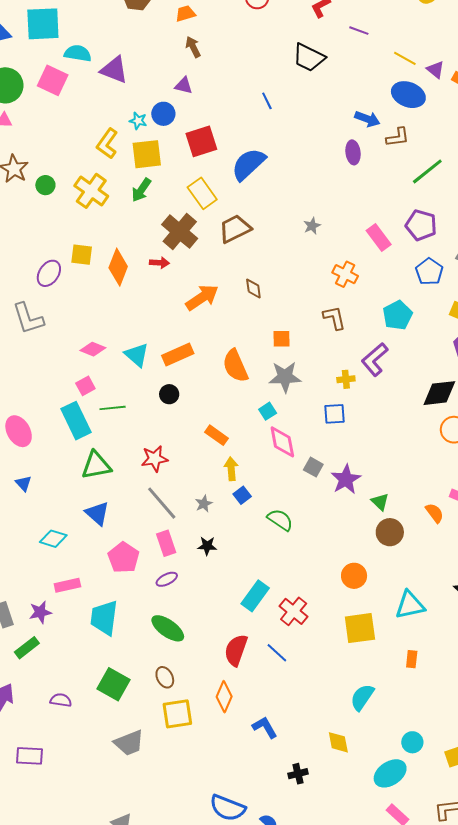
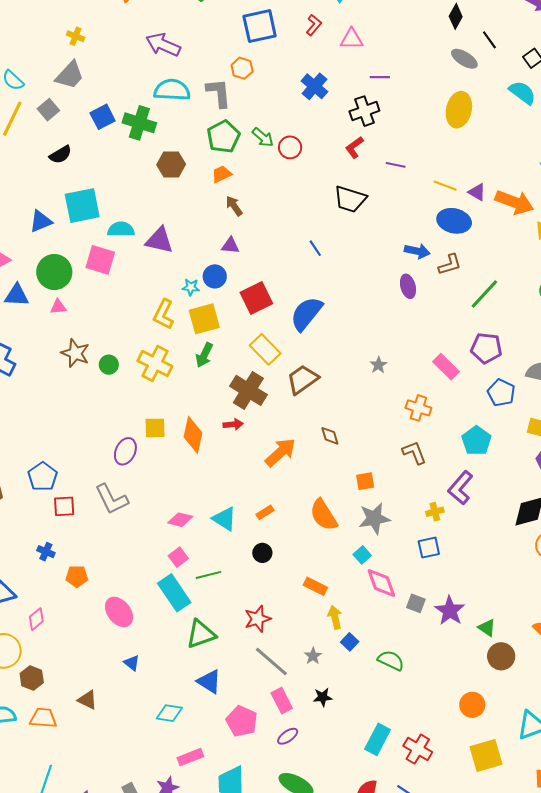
orange rectangle: (178, 355) -> (265, 512), size x0.6

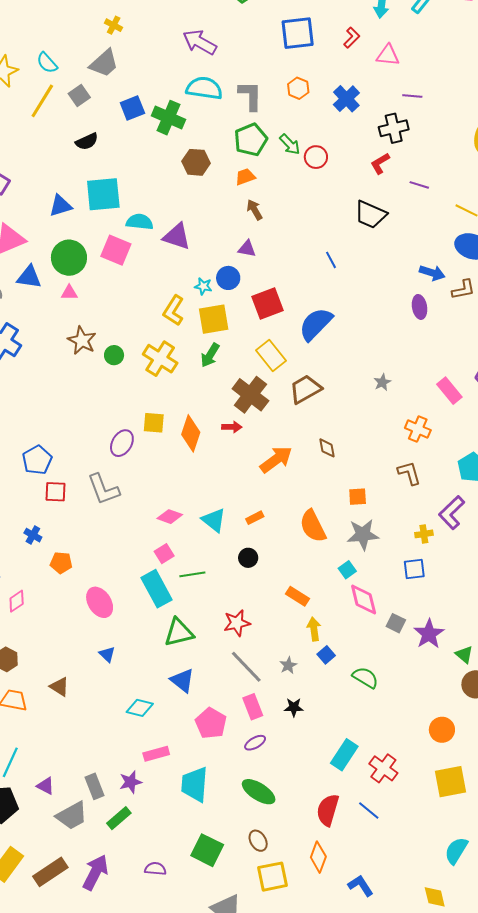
orange hexagon: (242, 68) -> (298, 88), moved

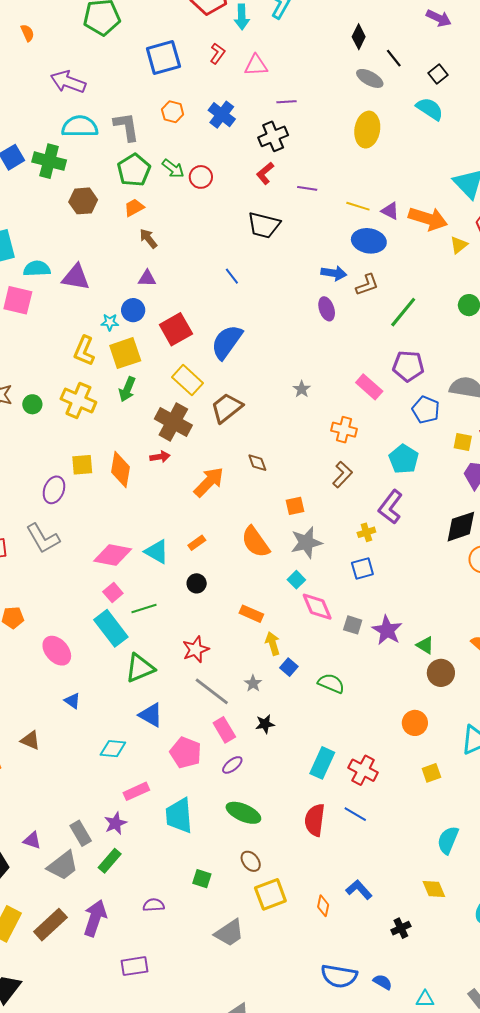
brown L-shape: (409, 473) -> (342, 475), turned 68
pink diamond: (170, 517) -> (113, 555), size x1.5
yellow square: (450, 782) -> (431, 773), size x0.6
green square: (207, 850) -> (202, 879), size x0.6
orange diamond: (318, 857) -> (323, 906), moved, size x0.7

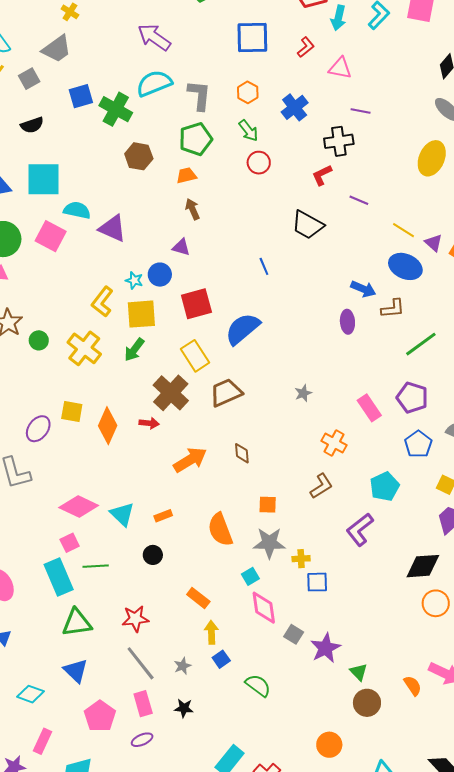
cyan semicircle: (80, 126) -> (154, 83), turned -36
green arrow: (173, 169) -> (248, 131), moved
yellow cross: (366, 532) -> (301, 559), moved
pink rectangle: (136, 791) -> (43, 741), turned -55

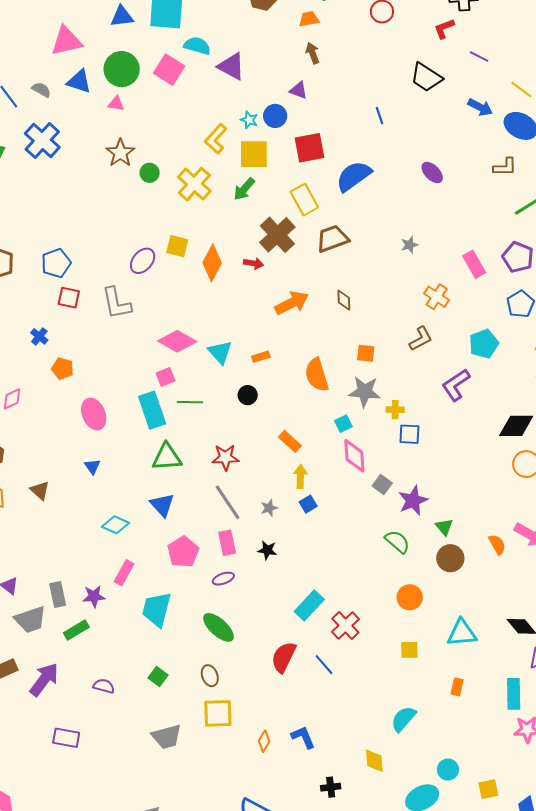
blue arrow: (363, 289) -> (480, 107), moved
purple ellipse: (347, 322) -> (432, 172), moved, turned -45
green semicircle: (258, 685) -> (397, 542), moved

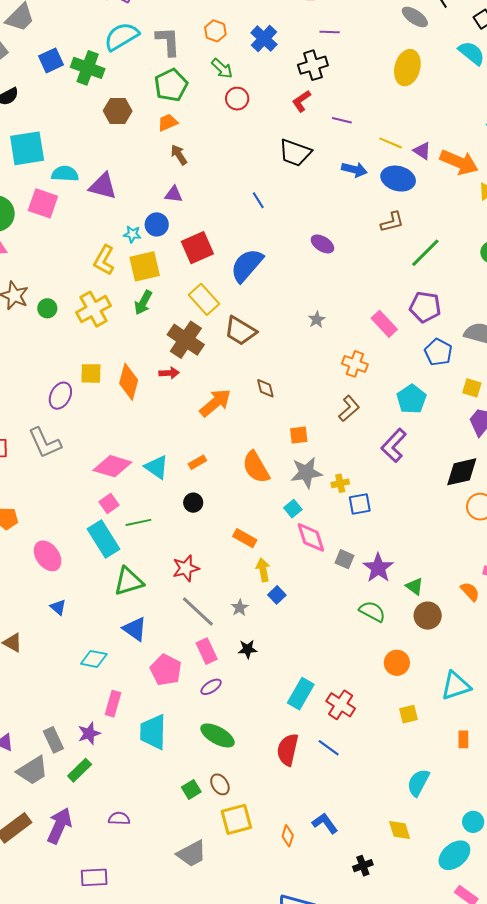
yellow cross: (194, 184) -> (93, 309), turned 32
brown trapezoid: (332, 239) -> (240, 331), turned -116
green square: (158, 676) -> (191, 789), moved, turned 36

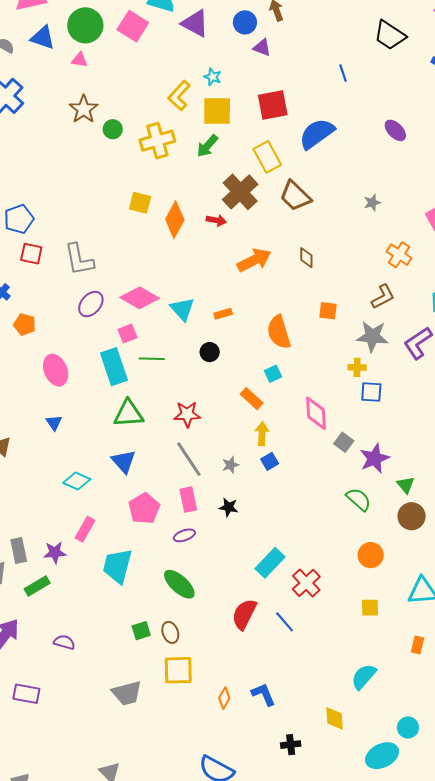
blue circle: (157, 224) -> (245, 22), moved
purple ellipse: (60, 396) -> (91, 304), moved
gray star: (306, 473) -> (372, 336), moved
cyan square: (293, 509) -> (273, 374), moved

